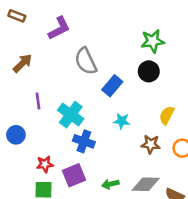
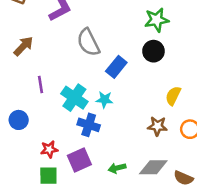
cyan star: (122, 121) -> (104, 100), moved

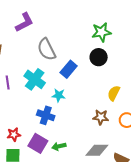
cyan cross: (74, 98) -> (35, 79), moved
purple square: (79, 160) -> (38, 143), turned -36
green arrow: (117, 168) -> (59, 146), moved

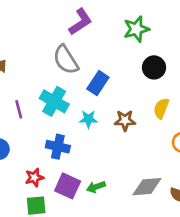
purple L-shape: (24, 22) -> (80, 22), moved
black circle: (99, 57) -> (154, 67), moved
blue cross: (46, 115) -> (58, 147), moved
brown star: (101, 117) -> (125, 120), moved

